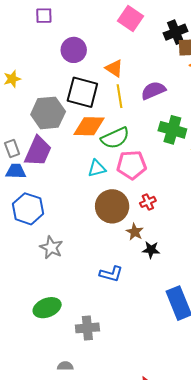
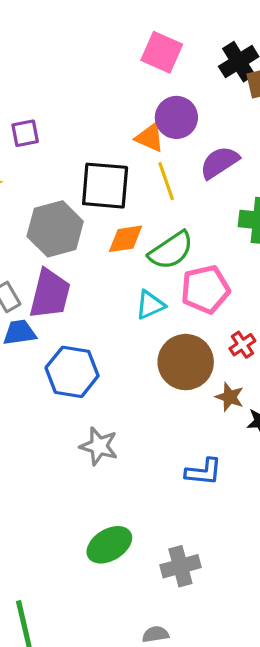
purple square: (44, 16) -> (25, 133), moved
purple circle: (74, 50) -> (176, 117), moved
orange diamond: (89, 126) -> (125, 239), size x0.7
blue hexagon: (28, 209) -> (72, 372), moved

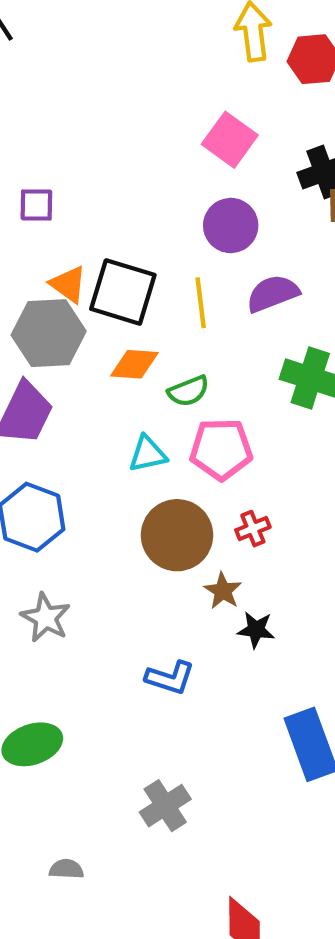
orange triangle: (150, 138) -> (68, 284), moved
green semicircle: (171, 250) -> (188, 391), size x0.7
gray cross: (180, 566) -> (165, 806), moved, turned -30

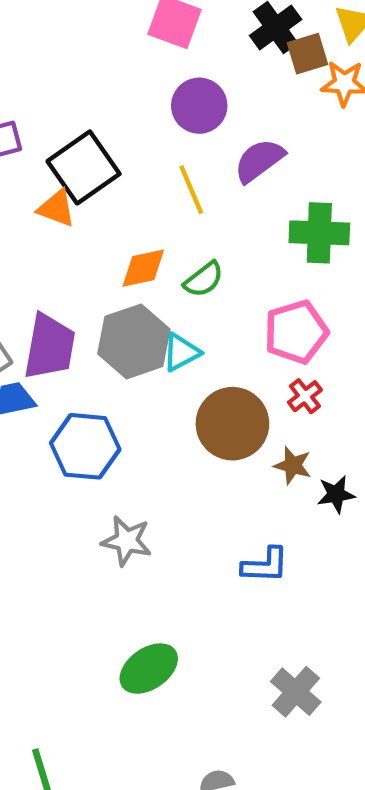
black square: (123, 292) -> (84, 167), moved, turned -36
gray hexagon: (49, 333) -> (134, 341), moved
pink pentagon: (221, 449) -> (296, 332), moved

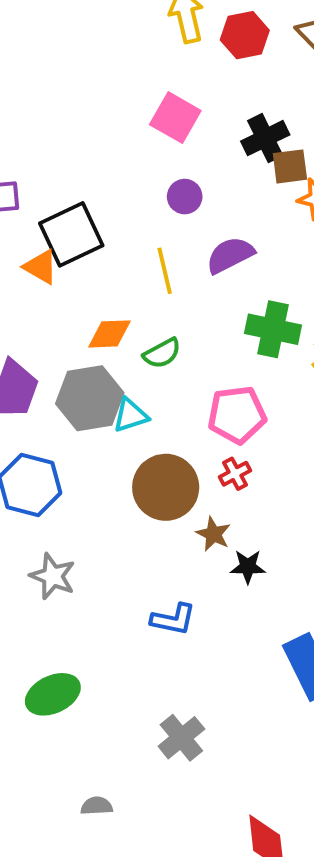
purple circle: (199, 106) -> (185, 197), size x0.7

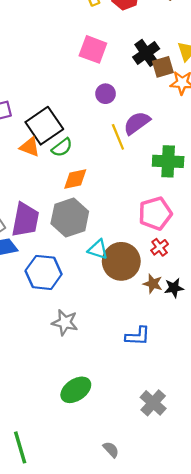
yellow line: (165, 271) -> (118, 137), moved
green semicircle: (162, 353) -> (62, 147), moved
cyan triangle: (131, 415) -> (98, 249), moved, turned 45
black star: (248, 567) -> (174, 288), moved
gray semicircle: (97, 806) -> (111, 450), turned 60

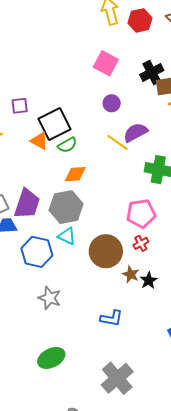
yellow line: (118, 137) -> (117, 142), turned -40
cyan triangle: (98, 249) -> (67, 236), moved
black star: (174, 288) -> (149, 280), turned -30
gray cross: (153, 403) -> (117, 378), size x1.4

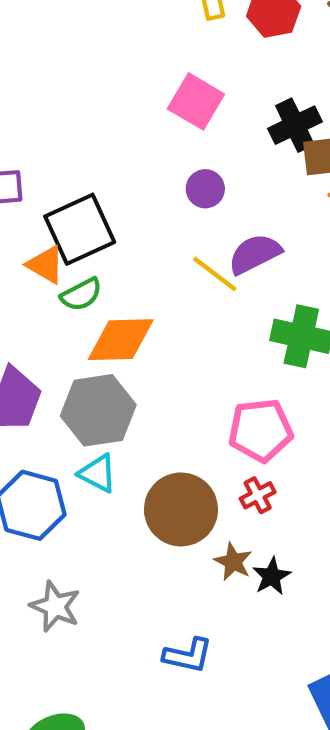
green semicircle: (67, 145) -> (81, 294), moved
orange diamond: (75, 174) -> (121, 340), size x1.4

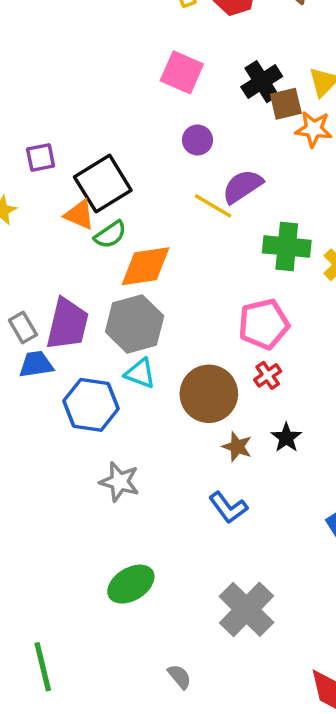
brown star: (233, 562) -> (237, 447), moved
blue L-shape: (188, 655) -> (228, 508), turned 48

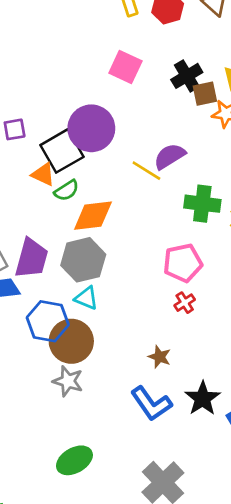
purple circle: (197, 140) -> (91, 128), moved, size x2.0
brown circle: (209, 394) -> (71, 341), moved
black star: (286, 438) -> (203, 398), moved, size x1.5
blue L-shape: (228, 508) -> (151, 404), size x1.4

